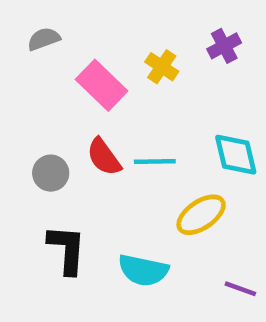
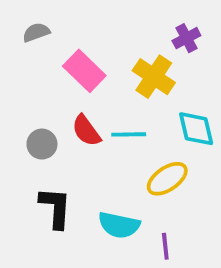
yellow cross: (162, 67) -> (154, 77), moved, size x1.5
purple line: (240, 289) -> (165, 246), moved, turned 64

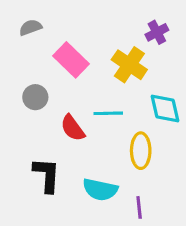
red semicircle: (86, 131) -> (73, 128), moved
gray circle: (42, 144) -> (35, 97), moved
yellow ellipse: (167, 179) -> (141, 151), turned -56

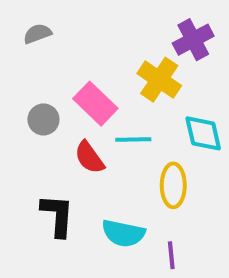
purple cross: (157, 32) -> (193, 40), size x1.4
pink rectangle: (71, 60) -> (95, 104), moved

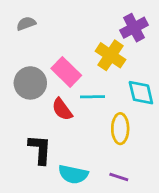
gray circle: (43, 119) -> (30, 83), size x1.5
cyan semicircle: (123, 233) -> (73, 174), moved
purple line: (171, 255) -> (119, 177), turned -66

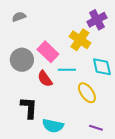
yellow ellipse: (120, 129) -> (87, 93), turned -35
purple line: (119, 177) -> (96, 128), moved

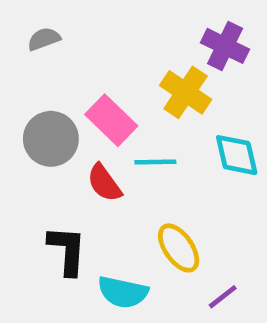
purple cross: (97, 20) -> (225, 46), turned -36
yellow ellipse: (87, 93) -> (179, 248), moved
purple line: (96, 128) -> (223, 297), turned -56

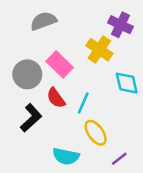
gray semicircle: (44, 39) -> (43, 21), moved, size x1.5
cyan line: (155, 162) -> (83, 103), moved, turned -65
black L-shape: (67, 250) -> (31, 118), moved, turned 44

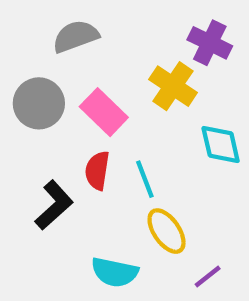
gray circle: (27, 74) -> (39, 103), moved
red semicircle: (56, 98) -> (97, 170), turned 45
cyan line: (83, 103) -> (145, 179), turned -45

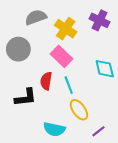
yellow cross: (173, 86) -> (66, 29), moved
pink rectangle: (104, 112) -> (61, 56), moved
black L-shape: (54, 205) -> (26, 97), turned 35

